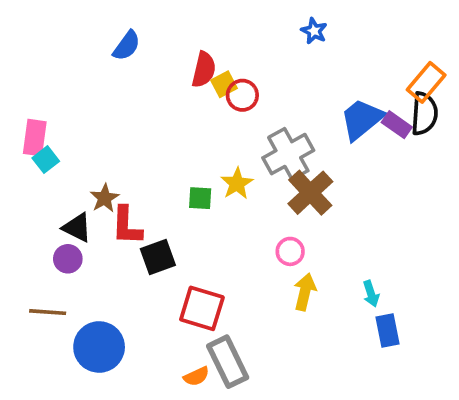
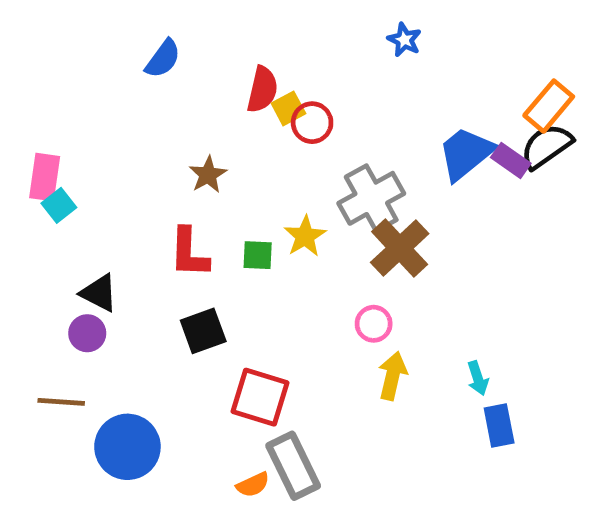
black semicircle: (424, 114) -> (546, 146), turned -129
brown star: (105, 198) -> (208, 175), moved
red L-shape: (127, 226) -> (189, 253), moved

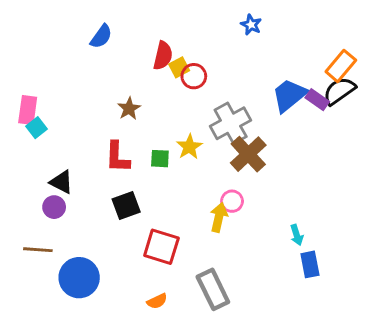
yellow arrow: (393, 376) -> (219, 217), moved
gray rectangle: (293, 466) -> (213, 289), moved

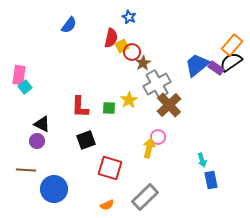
blue star: (251, 25) -> (129, 17), moved
brown star: (129, 109) -> (143, 63), moved
gray rectangle: (213, 289) -> (145, 197), turned 72

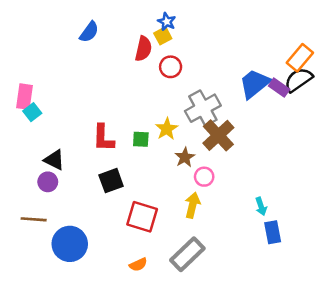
yellow square: (122, 46) -> (163, 36), moved
brown star: (143, 63) -> (185, 157), moved
yellow arrow: (149, 148) -> (193, 205), moved

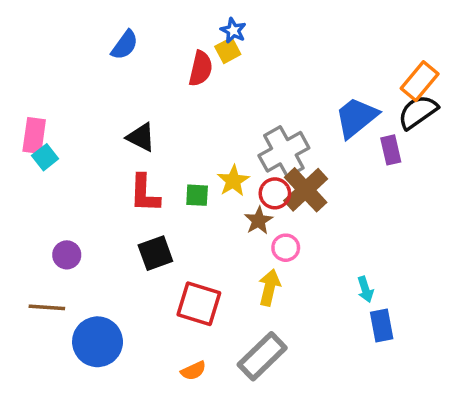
red circle: (171, 67) -> (275, 193), moved
purple rectangle: (279, 88) -> (391, 150), moved, turned 42
black triangle: (54, 160) -> (141, 137), moved

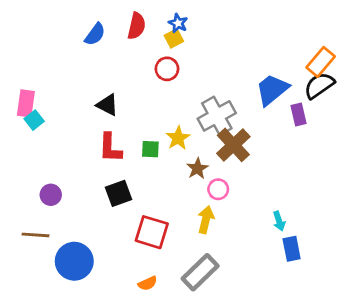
red semicircle: (201, 69) -> (137, 26), moved
red circle: (275, 193) -> (167, 69), moved

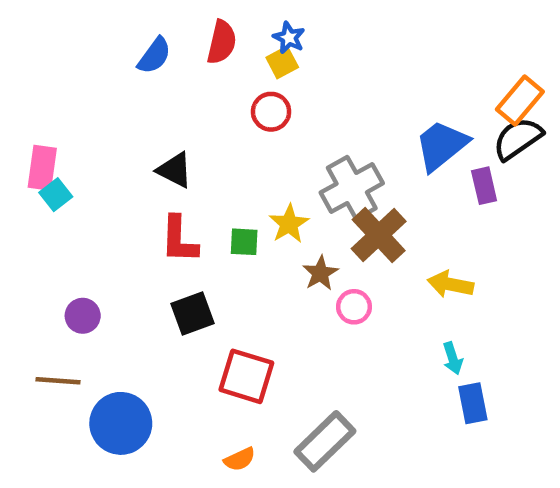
yellow arrow: (206, 220) -> (450, 284), moved, turned -92

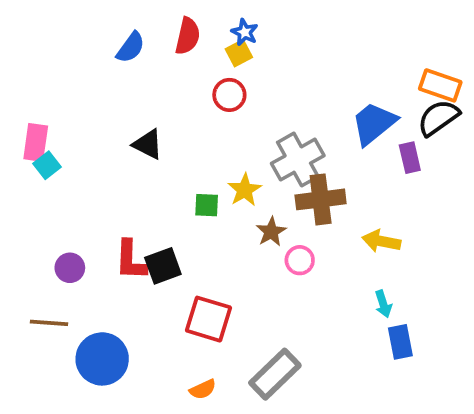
orange rectangle: (520, 100) -> (440, 85), turned 69
brown cross: (379, 235) -> (321, 199), turned 36
red L-shape: (179, 240) -> (131, 260), moved

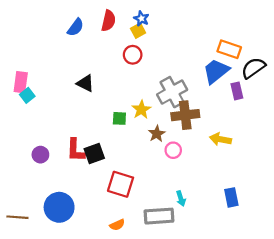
orange rectangle: (440, 85) -> (229, 49), moved
cyan arrow: (383, 304) -> (181, 199), moved
brown line: (49, 323) -> (17, 217), moved
gray rectangle: (275, 374) -> (159, 216), turned 40

